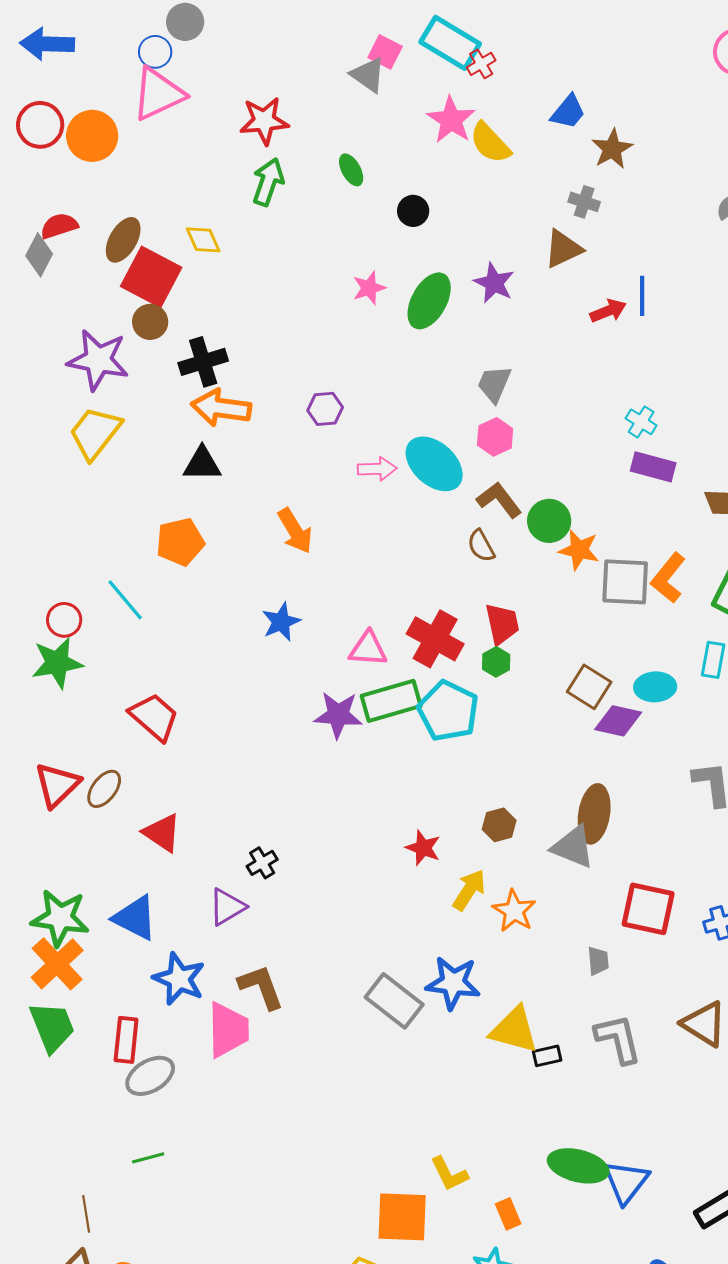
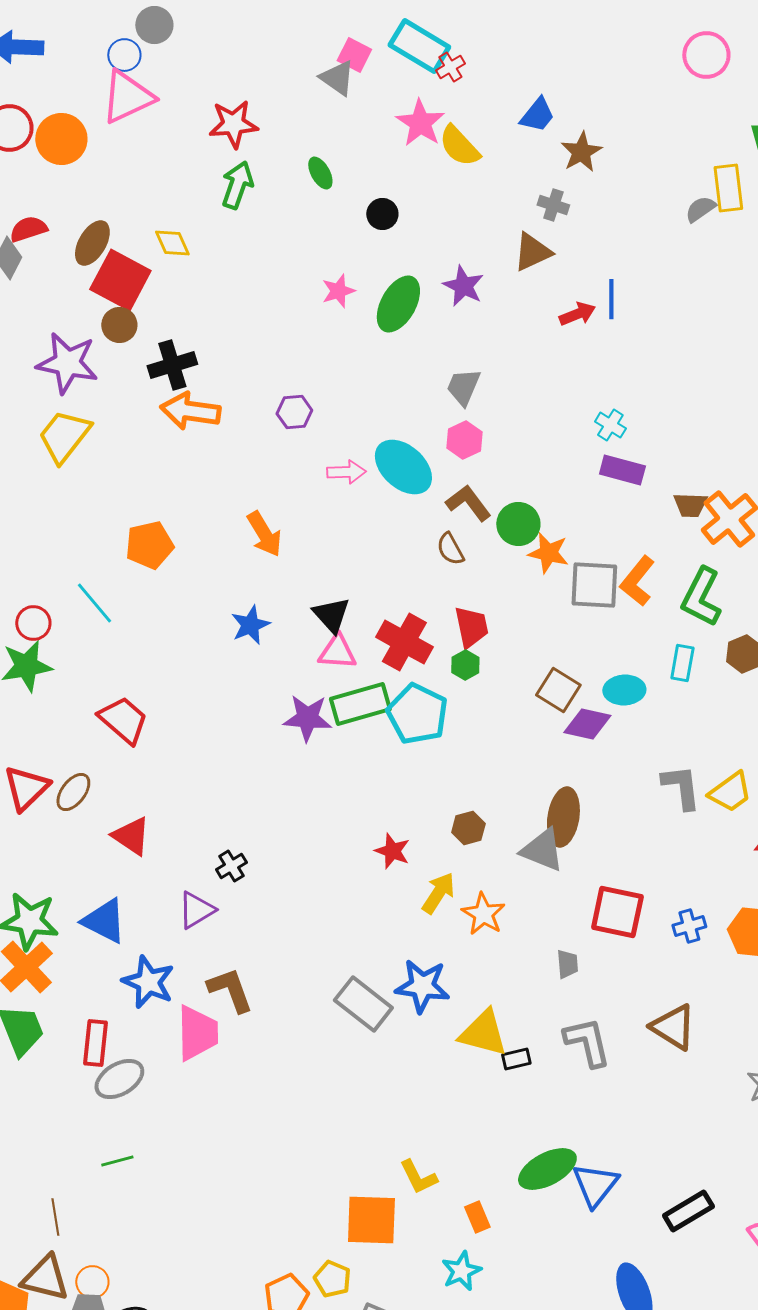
black triangle: (202, 464) -> (331, 615), moved, turned 48
green ellipse: (578, 1166) -> (547, 1169), turned -42

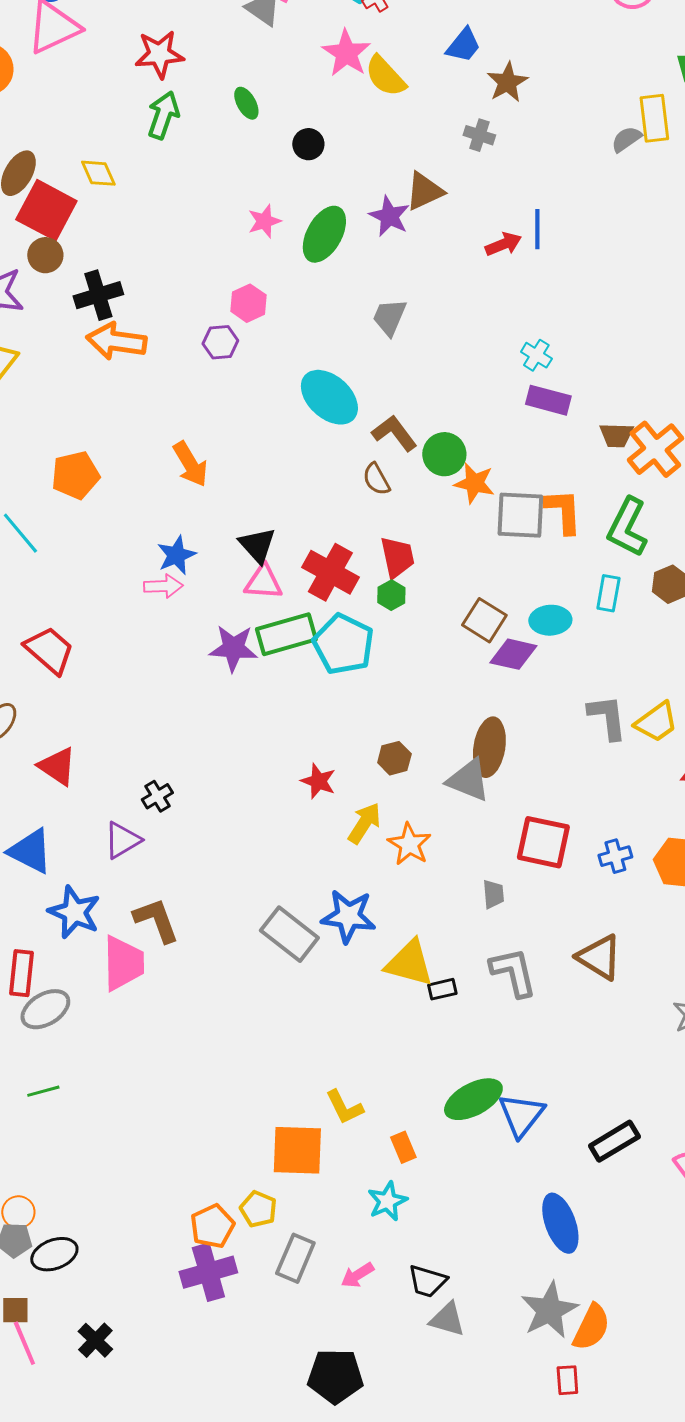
brown triangle: (532, 252) -> (424, 191), moved
pink hexagon: (464, 440) -> (248, 303), moved
pink arrow: (346, 472) -> (163, 586), moved
orange L-shape: (637, 581) -> (563, 511), turned 138

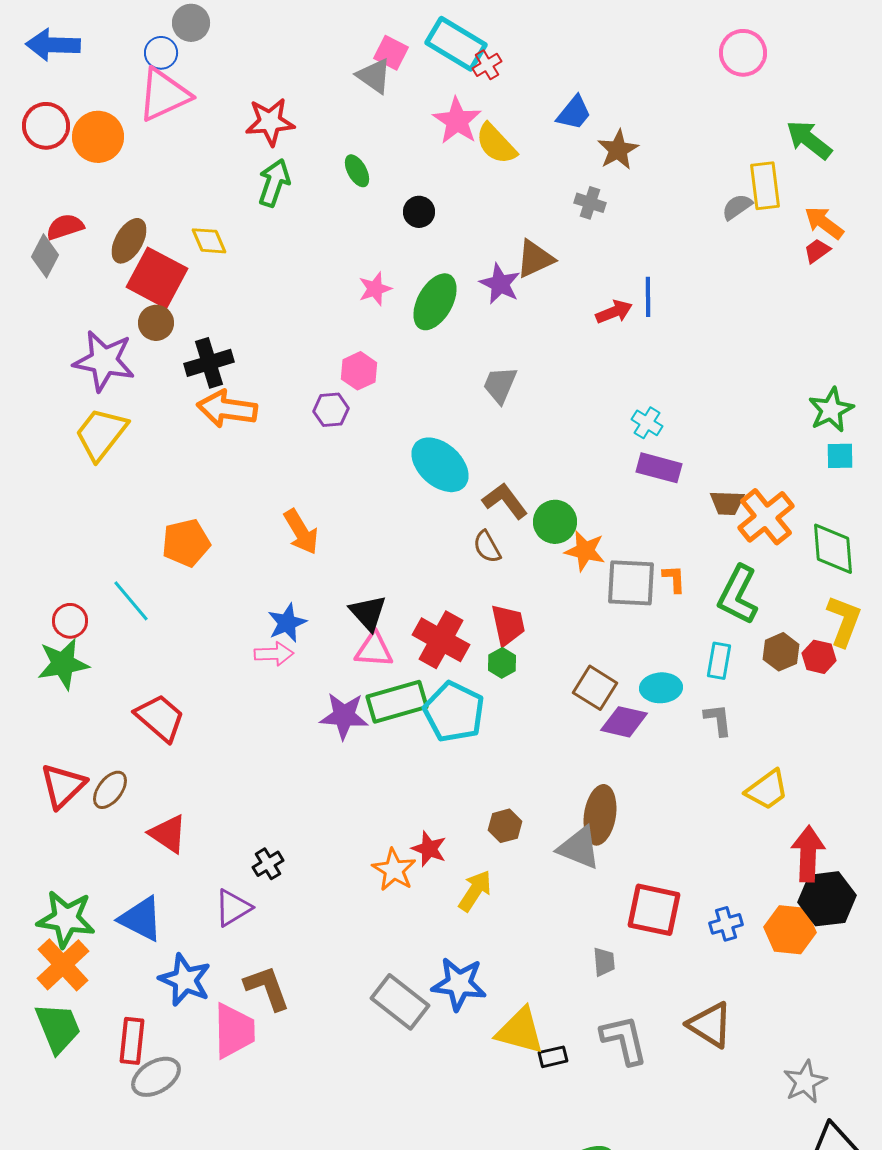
orange L-shape: (563, 511) -> (674, 579), size x0.6
gray L-shape: (607, 717) -> (718, 720), moved, size x0.7
orange star: (409, 844) -> (394, 870), moved

